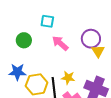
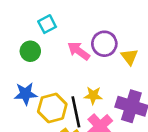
cyan square: (47, 21) -> (47, 24), moved, turned -32
purple circle: (91, 39) -> (104, 44), moved

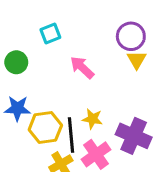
purple circle: (104, 44) -> (131, 36), moved
green circle: (30, 51) -> (16, 62), moved
yellow triangle: (129, 57) -> (137, 60), moved

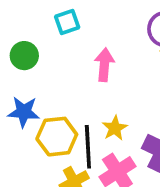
pink arrow: (82, 67) -> (104, 65), turned 50
yellow star: (92, 119) -> (115, 128), turned 30

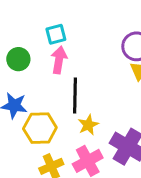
pink arrow: (104, 65) -> (59, 60), moved
black line: (88, 147) -> (75, 95), moved

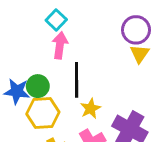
cyan square: (56, 34) -> (56, 20), turned -30
green circle: (18, 59) -> (38, 86), moved

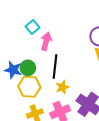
cyan square: (56, 20) -> (33, 27), moved

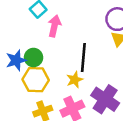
black line: (55, 66) -> (83, 58), moved
blue star: (13, 70) -> (16, 60), turned -30

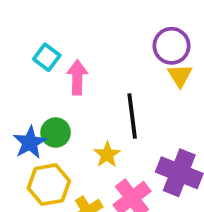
yellow hexagon: (36, 80) -> (49, 185), moved
yellow star: (75, 80) -> (107, 155), moved

